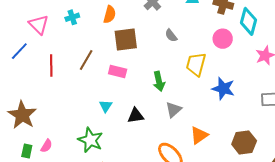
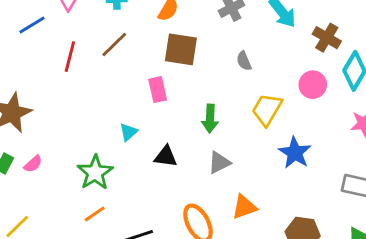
brown line: (86, 60) -> (114, 45), moved
pink rectangle: (118, 71) -> (158, 90), turned 48

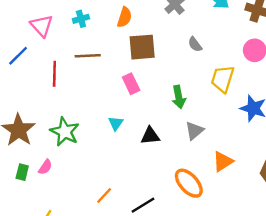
brown line: (114, 45) -> (88, 56), turned 55
green star: (95, 173) -> (65, 132), moved

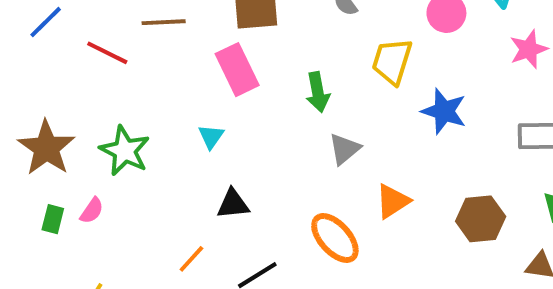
red line: (54, 74) -> (107, 53), turned -65
pink rectangle: (131, 84) -> (237, 70), size x1.4
black triangle: (150, 136) -> (233, 204), moved

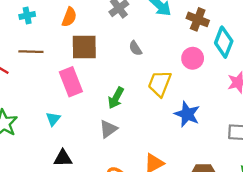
green arrow: (318, 92) -> (116, 98), turned 35
gray triangle: (344, 149) -> (108, 129), moved

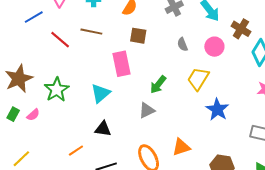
brown square: (84, 47) -> (138, 36), size x0.7
pink circle: (193, 58) -> (214, 47), moved
cyan triangle: (53, 119) -> (100, 93), size x1.5

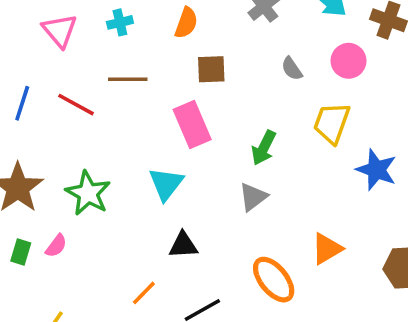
blue line: (34, 17) -> (22, 103), moved, turned -30

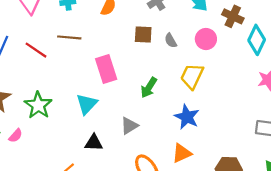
brown square: (211, 69) -> (143, 34), moved
blue star: (376, 170) -> (187, 117), moved
gray triangle: (253, 197) -> (129, 126), moved

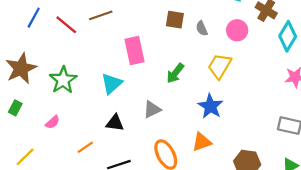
brown line: (69, 37) -> (101, 15), turned -30
pink semicircle: (16, 136) -> (53, 122), moved

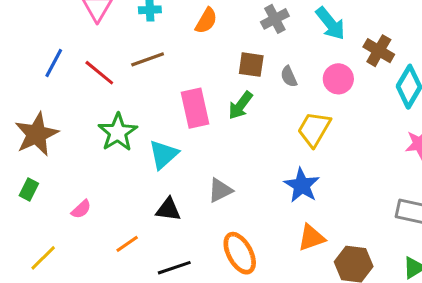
green arrow: (175, 73) -> (240, 105), moved
green star: (63, 80) -> (118, 132), moved
orange triangle: (202, 142) -> (311, 238), moved

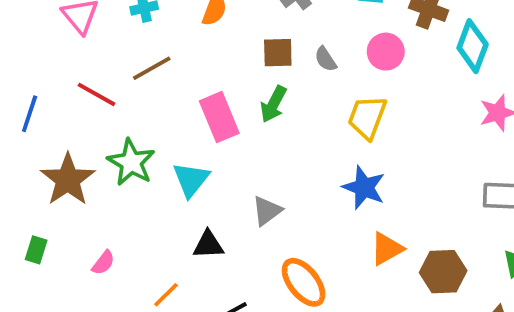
blue line: (54, 63) -> (30, 114), moved
brown star: (37, 134) -> (68, 180), moved

